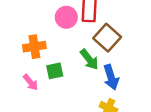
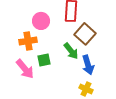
pink circle: (66, 17) -> (41, 21), moved
pink arrow: (31, 82) -> (25, 69), size x1.5

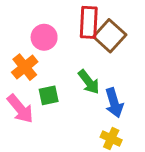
brown square: (85, 34) -> (110, 36), moved
orange cross: (28, 41) -> (25, 67), turned -30

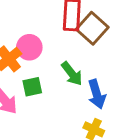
pink circle: (44, 37) -> (29, 47), moved

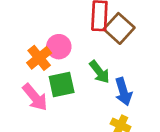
green square: (32, 87) -> (62, 85), size x1.4

